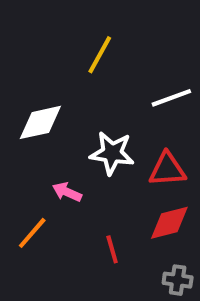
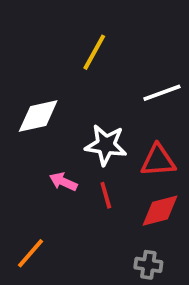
orange line: (32, 233) -> (30, 253), moved
red line: (112, 249) -> (106, 195), moved
gray cross: (178, 280) -> (148, 265), moved

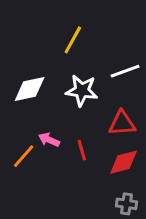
white star: (106, 145) -> (82, 91), moved
orange line: (30, 253) -> (24, 156), moved
gray cross: (148, 265) -> (126, 204), moved

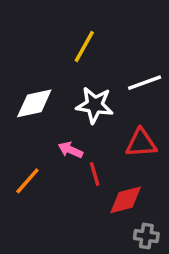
pink arrow: (49, 140) -> (71, 150), moved
red diamond: (124, 162) -> (126, 200), moved

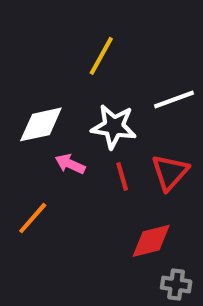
red triangle: (141, 143) -> (170, 172), turned -44
pink arrow: (71, 150) -> (70, 164), moved
red line: (95, 174) -> (122, 176), moved

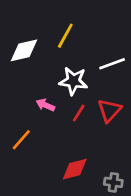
white diamond: (41, 124) -> (24, 50), moved
red line: (122, 176) -> (79, 113), turned 48
red diamond: (151, 241) -> (75, 169), moved

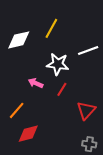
red triangle: (109, 110) -> (86, 110), moved
red diamond: (75, 169) -> (28, 134), moved

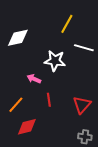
yellow line: (51, 28) -> (67, 24), moved
white line: (88, 50) -> (84, 48), turned 36
red line: (62, 89) -> (49, 100), moved, turned -40

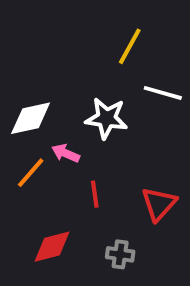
white diamond: (18, 38) -> (31, 118), moved
orange line: (16, 105) -> (31, 173), moved
gray cross: (85, 137) -> (120, 254), moved

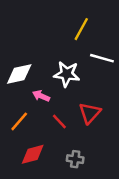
orange line: (31, 173) -> (19, 121), moved
red line: (95, 194) -> (59, 121), turned -35
red triangle: (159, 204) -> (90, 113), moved

